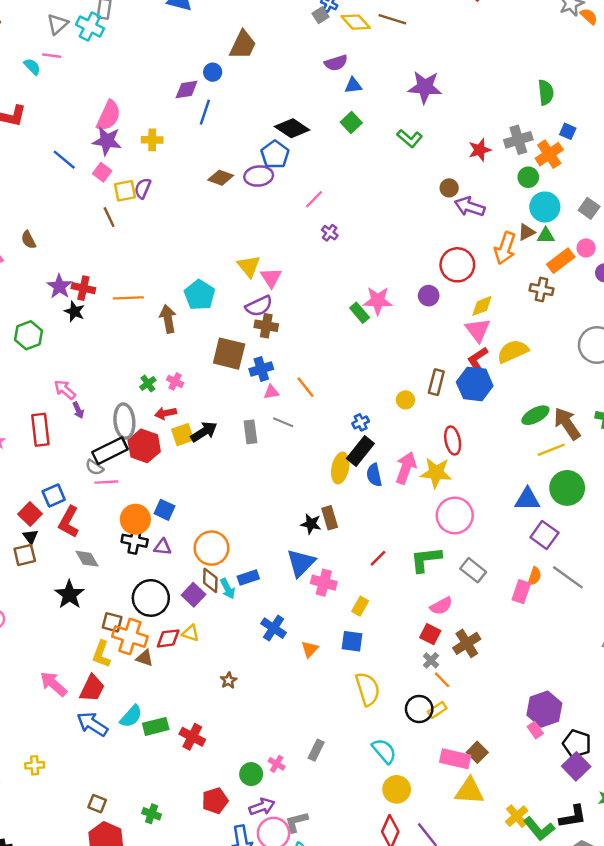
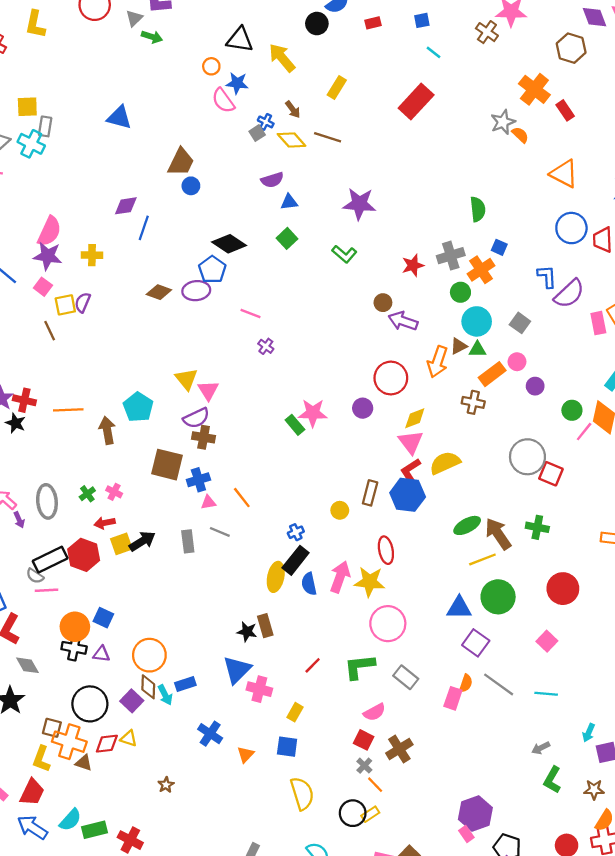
blue circle: (213, 72) -> (191, 186), moved
pink line: (314, 199) -> (251, 314), turned 66
gray ellipse: (124, 421) -> (47, 501), moved

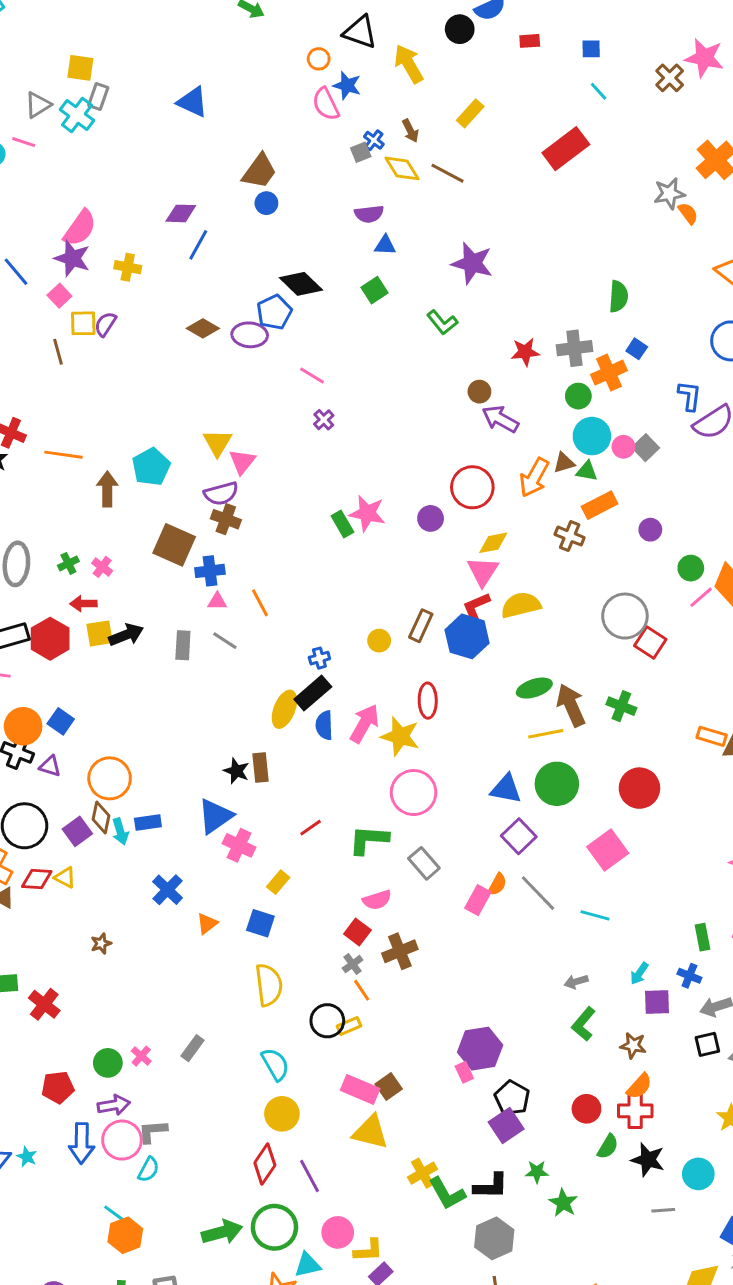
pink circle: (517, 362) -> (623, 447), moved
pink square: (547, 641) -> (608, 850), size x1.5

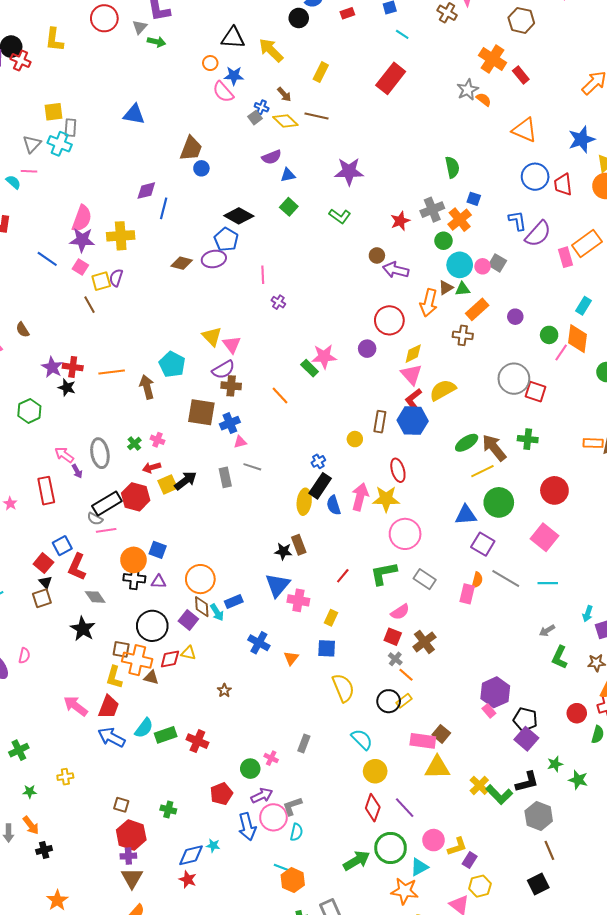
yellow cross: (128, 267) -> (121, 236), size x1.5
pink line: (312, 376) -> (263, 275), turned 72
orange line: (260, 603) -> (280, 396), moved

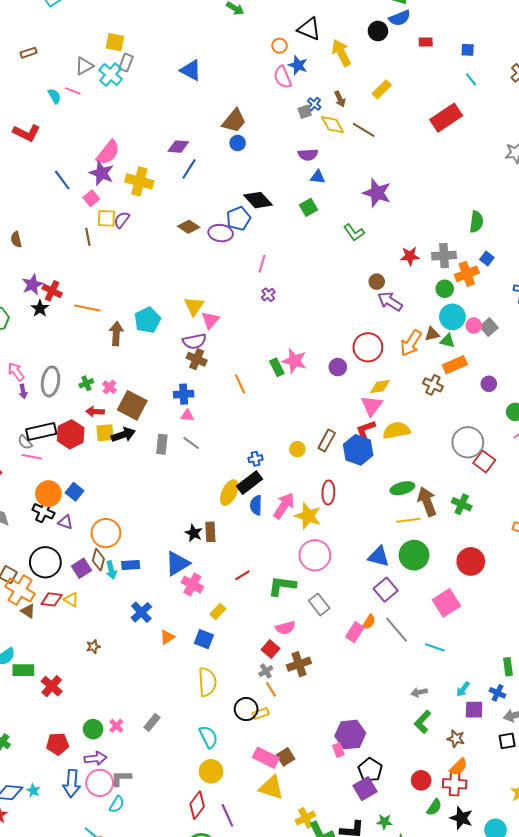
brown square: (201, 412) -> (132, 405), moved

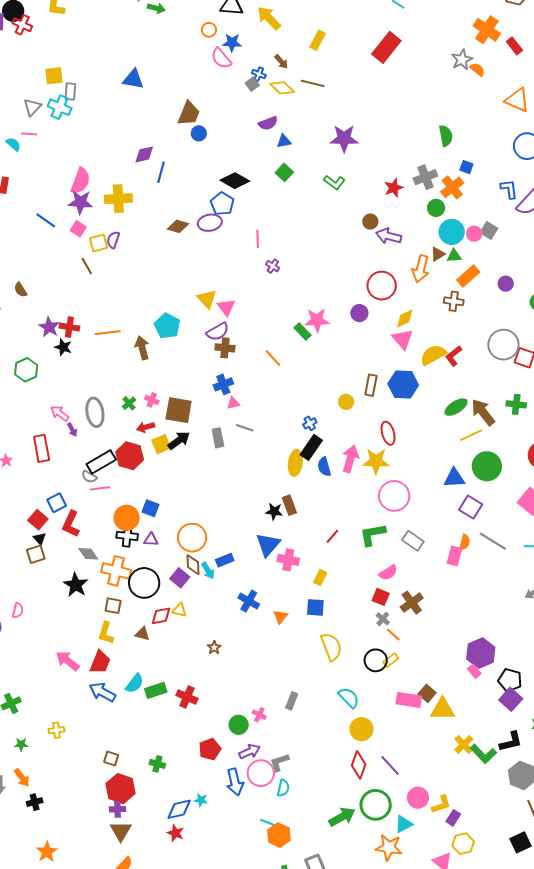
red L-shape: (366, 429) -> (454, 356), moved
orange cross: (20, 590) -> (116, 571), moved
yellow triangle: (271, 788) -> (442, 709), moved

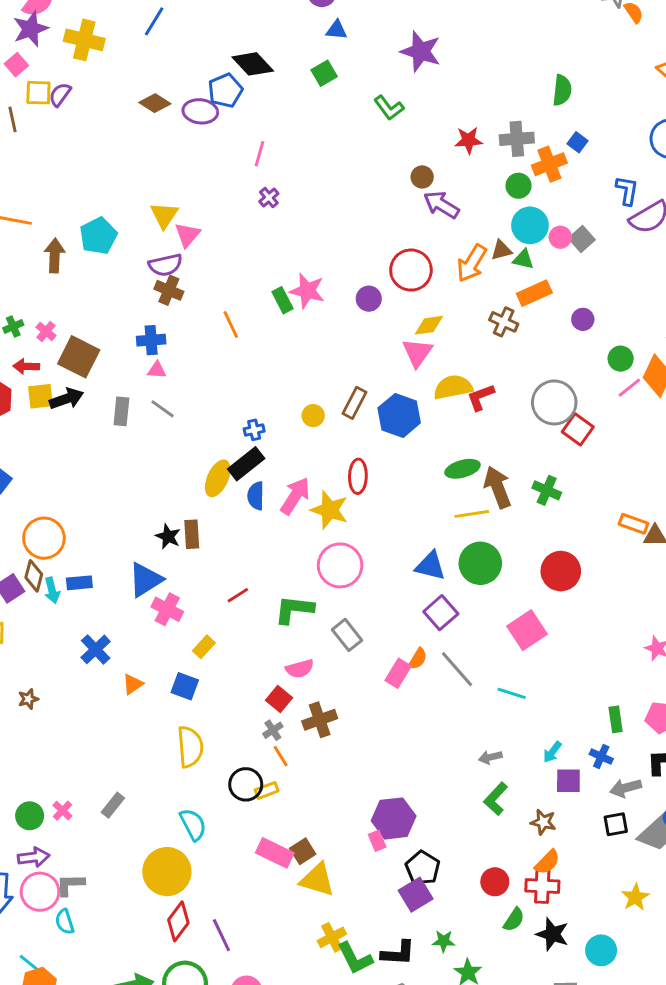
purple star: (80, 202) -> (31, 29), turned 30
yellow circle: (361, 729) -> (167, 872), moved, size x1.4
cyan semicircle: (283, 788) -> (65, 922), turned 132

